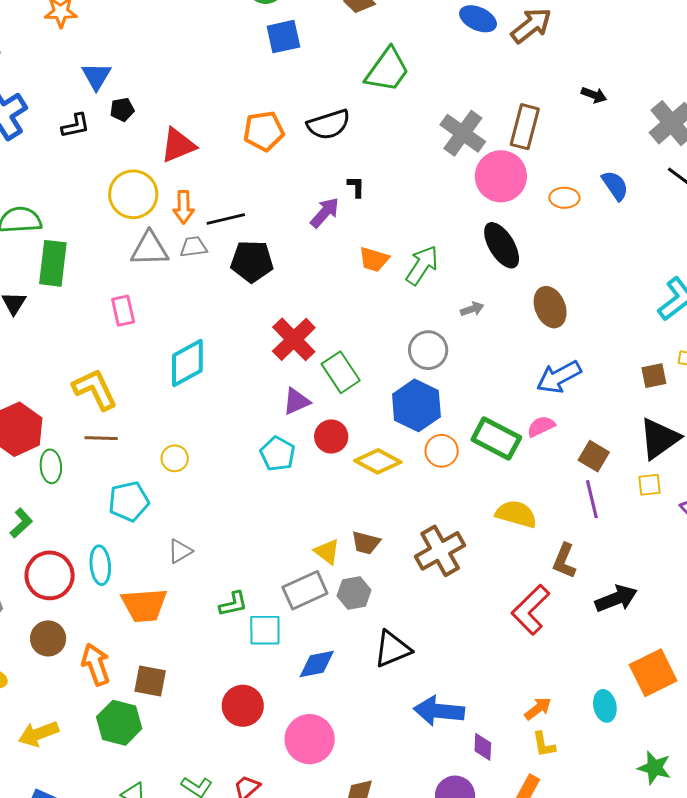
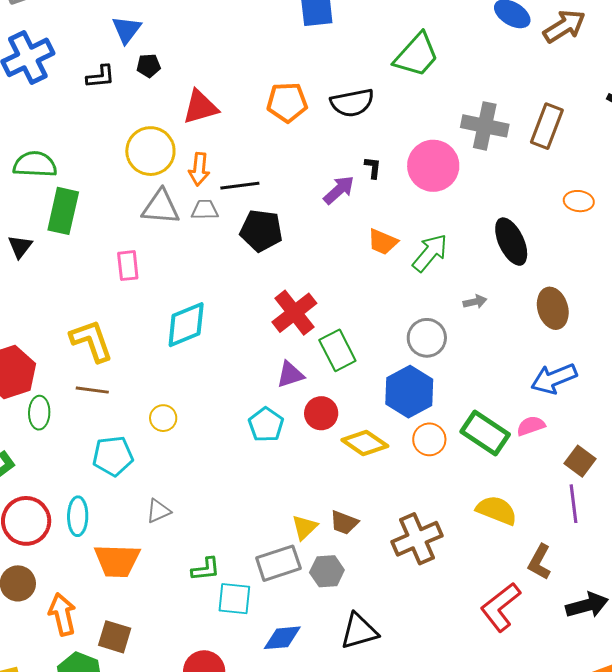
gray cross: (463, 133) -> (485, 126), turned -30
pink circle: (501, 176) -> (433, 166), moved
yellow triangle: (327, 552) -> (305, 527), turned 32

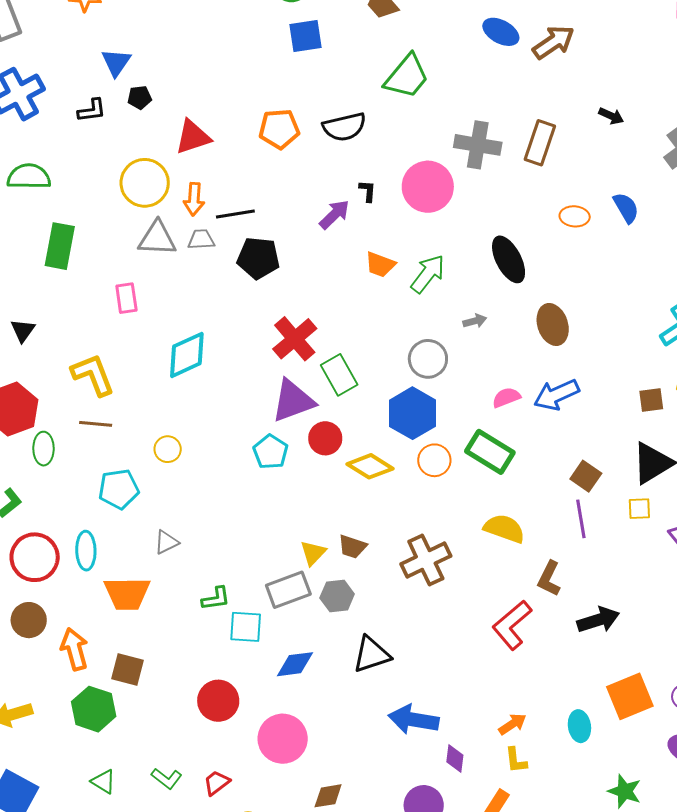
green semicircle: (35, 164) -> (29, 177), moved
black triangle: (20, 246) -> (23, 330), moved
purple triangle: (290, 375) -> (293, 401), size x1.6
pink semicircle: (531, 426) -> (506, 397), moved

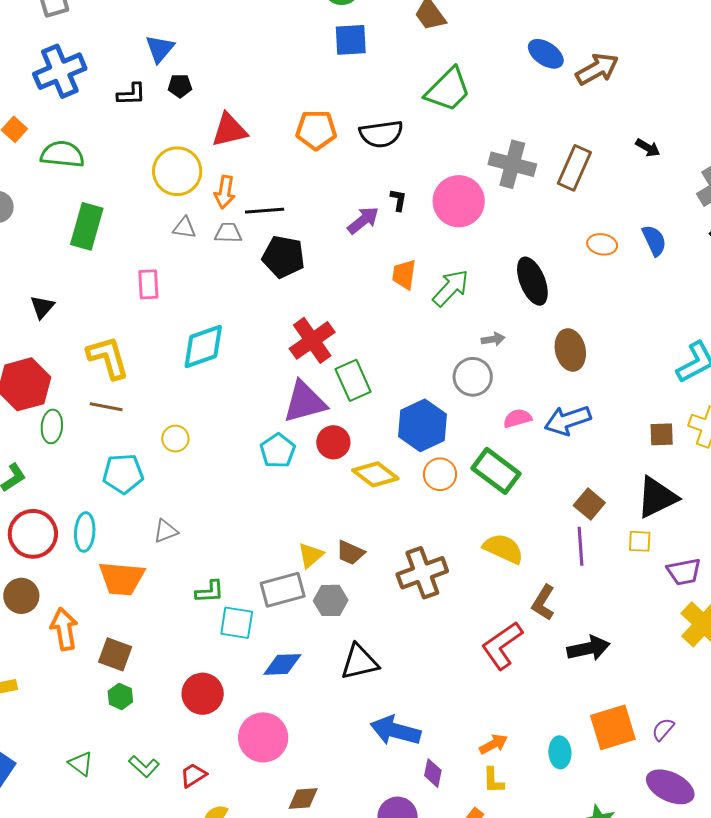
gray triangle: (157, 238) -> (184, 228), size x0.6
orange trapezoid: (380, 265) -> (404, 274), turned 72
gray circle: (428, 359) -> (473, 377), moved
green hexagon: (94, 709) -> (120, 696), moved, size x0.6

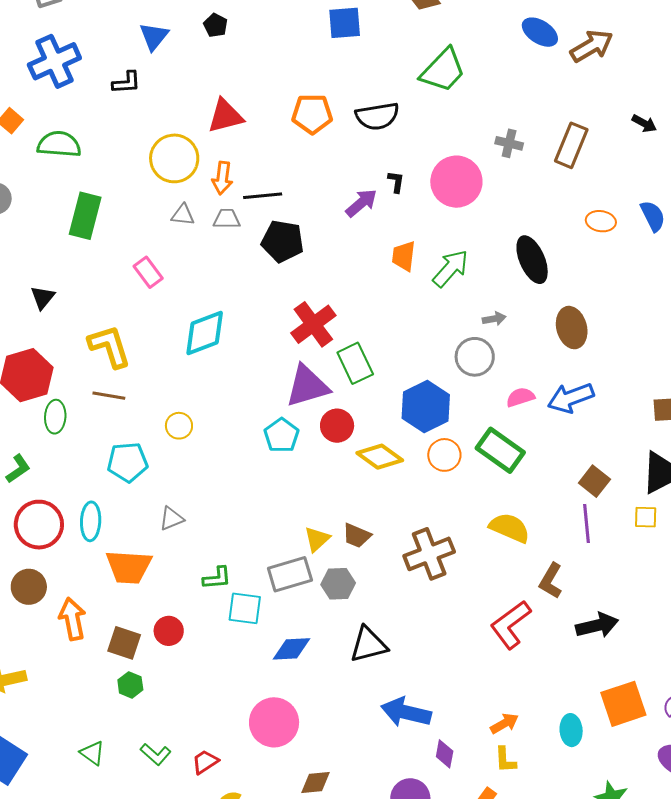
black pentagon: (180, 86) -> (216, 25), moved, turned 30
gray cross: (512, 164) -> (509, 143), size x0.6
pink rectangle: (148, 284) -> (148, 272), turned -32
red circle: (203, 694) -> (169, 631), moved, size x0.7

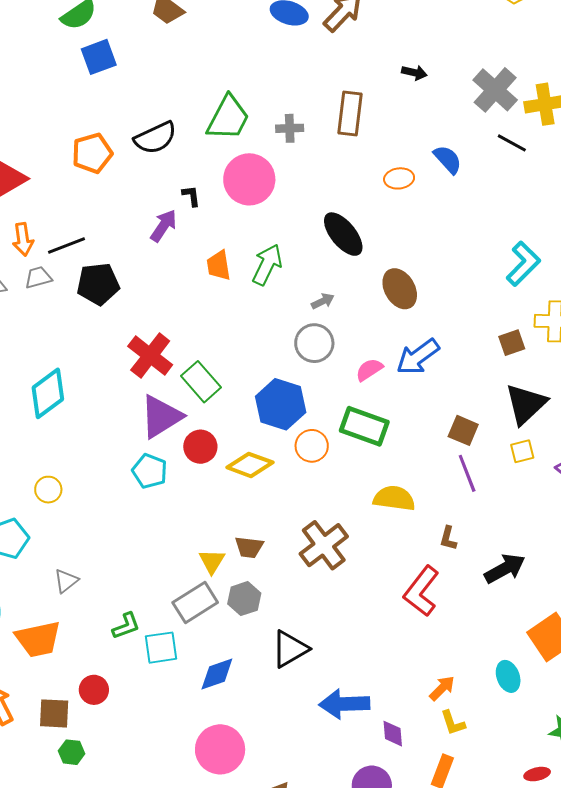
green trapezoid: (443, 70) -> (228, 118), moved
brown L-shape: (551, 581) -> (448, 538), size x0.7

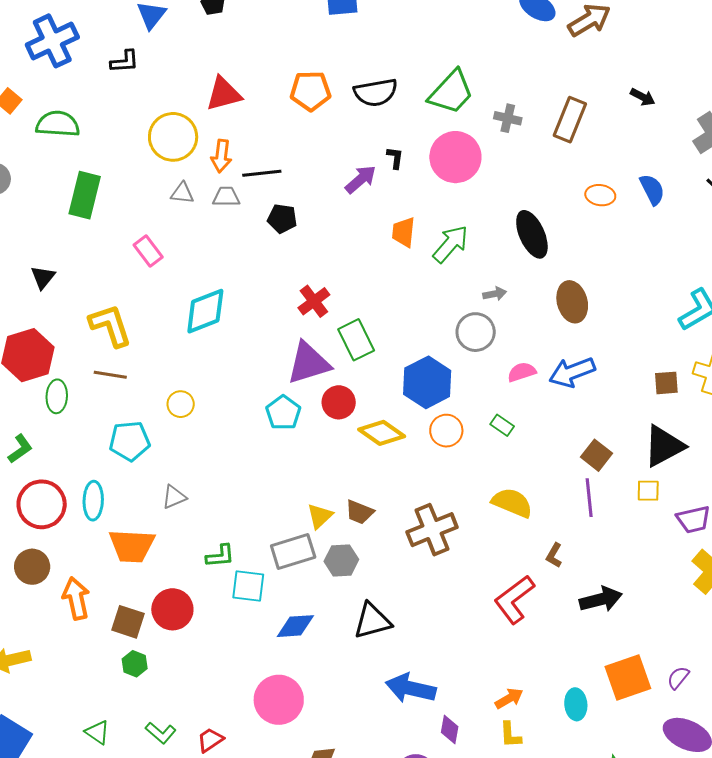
black pentagon: (98, 284) -> (282, 219), size x0.7
red cross: (150, 356) -> (314, 301), size x0.7
green rectangle: (364, 426) -> (502, 425), size x0.5
red circle: (94, 690) -> (172, 609), size x1.4

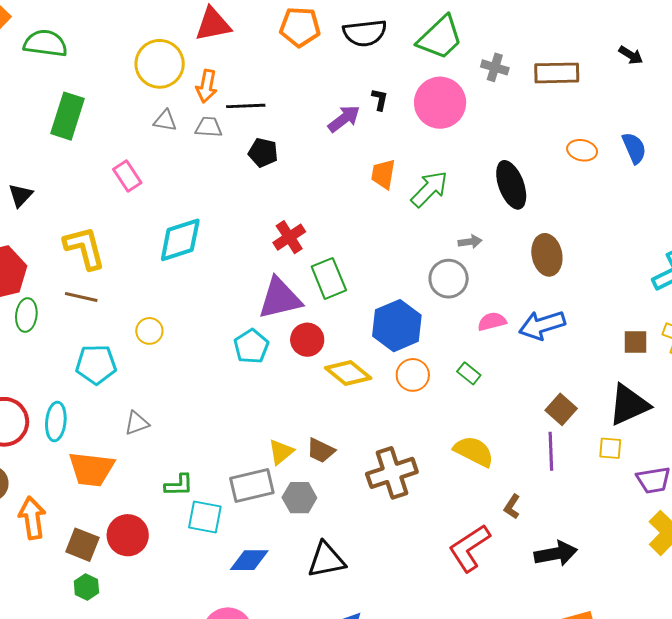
brown rectangle: (570, 120) -> (557, 73), turned 63

